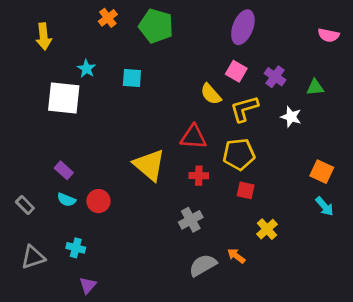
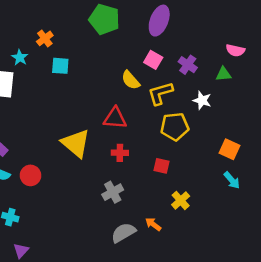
orange cross: (108, 18) -> (45, 38), moved
green pentagon: (156, 26) -> (104, 19), moved
pink semicircle: (328, 35) -> (235, 50), moved
yellow pentagon: (239, 154) -> (175, 127), moved

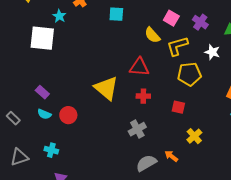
cyan square: (60, 66) -> (116, 14), moved

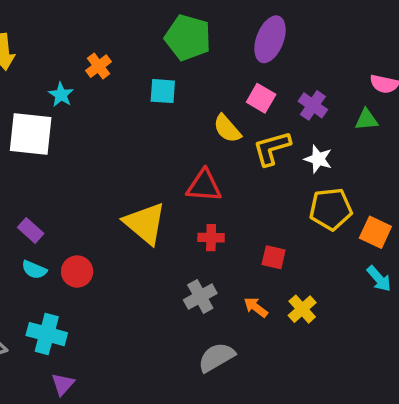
white star: (212, 52) -> (318, 159), moved
yellow pentagon: (189, 74) -> (331, 209), moved
cyan cross: (51, 150) -> (47, 334), size x1.5
orange arrow: (171, 156) -> (256, 307), moved

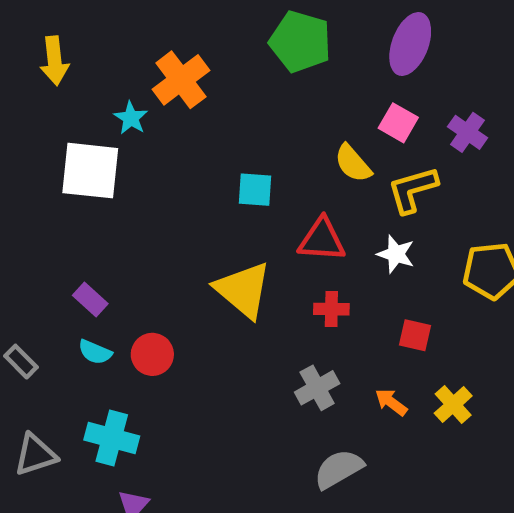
orange cross: (99, 66) -> (181, 80), size x1.6
cyan square: (163, 91) -> (255, 190), moved
white star: (318, 159) -> (396, 254), moved

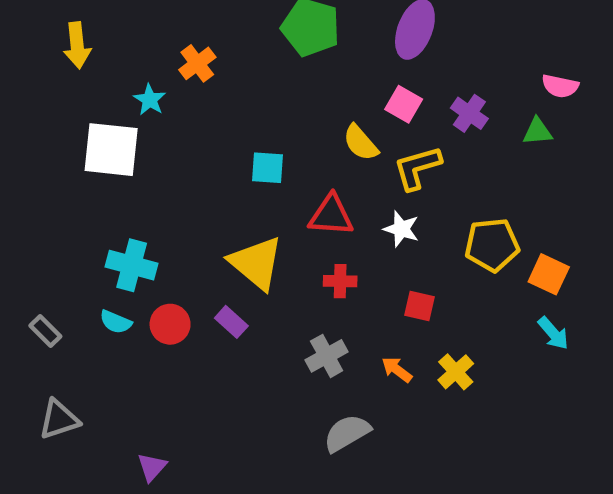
orange cross: (181, 80) -> (197, 63), size x0.7
purple rectangle: (90, 299) -> (231, 322), moved
cyan cross: (112, 438) -> (132, 265), moved

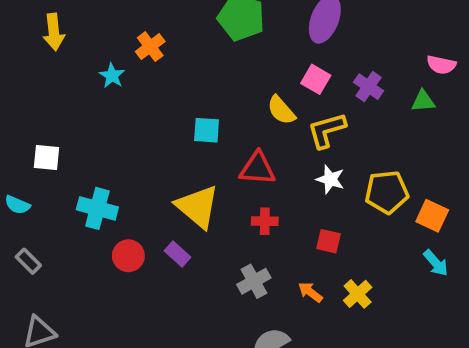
white square: (111, 150) -> (47, 158), moved, size x0.6
white star: (401, 229) -> (330, 179), moved
cyan semicircle: (116, 322) -> (17, 205), moved

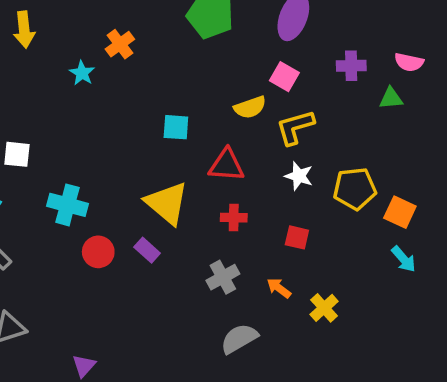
purple cross: (369, 87) -> (351, 66), moved, turned -36
yellow semicircle: (281, 110) -> (250, 107), turned -68
yellow cross: (358, 294) -> (324, 308), moved

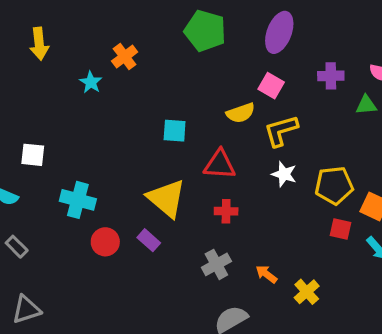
red square: (297, 237) -> (340, 229), moved

